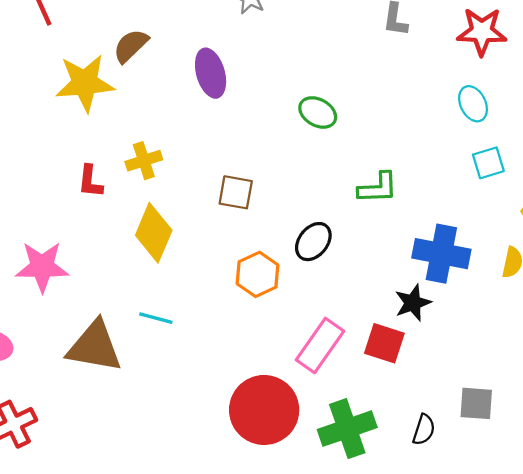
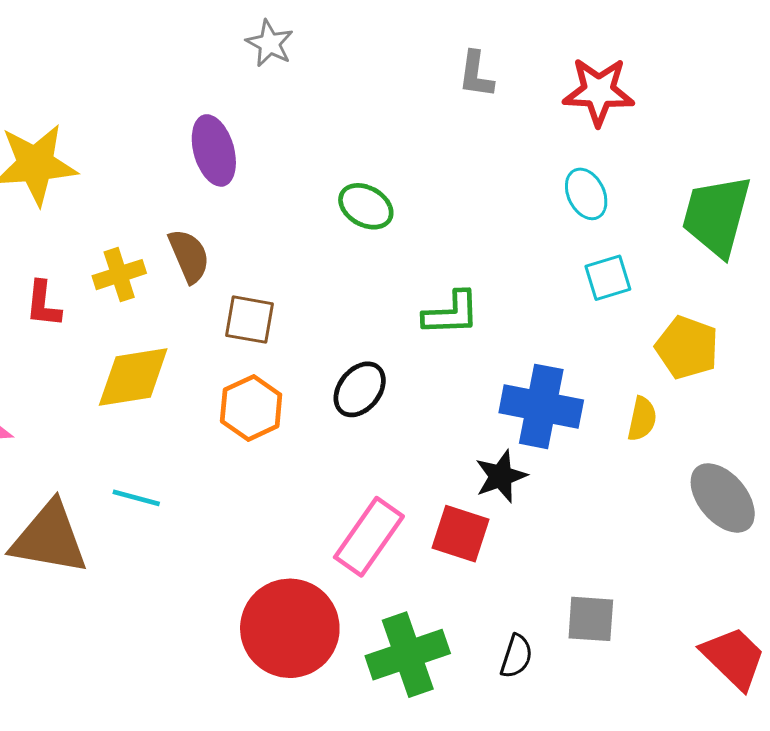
brown semicircle: (131, 46) -> (189, 256), moved, turned 111
yellow diamond: (154, 233) -> (133, 377), turned 58
orange hexagon: (258, 274) -> (251, 408), moved

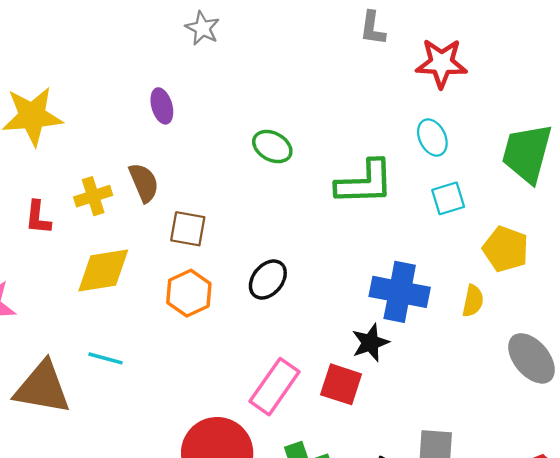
gray L-shape: (476, 74) -> (373, 28), moved
purple ellipse: (214, 150) -> (162, 106), size x0.7
green L-shape: (451, 313) -> (365, 183), moved, size x1.4

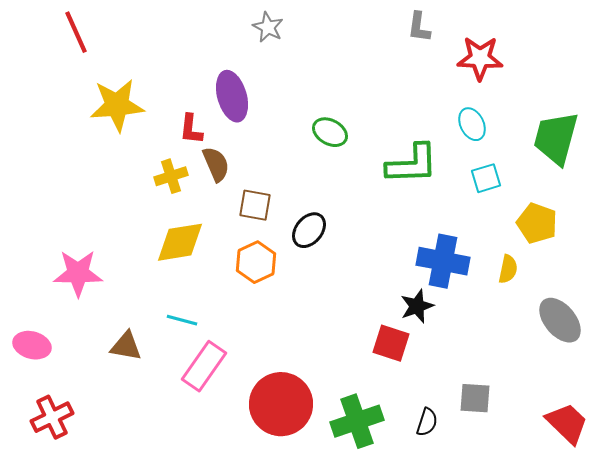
purple ellipse: (162, 106) -> (232, 96), size x1.6
red L-shape: (38, 218) -> (191, 129), moved
black ellipse: (268, 280) -> (309, 230), moved
pink rectangle: (275, 387) -> (204, 366), moved
brown triangle: (42, 388) -> (126, 346), size x0.6

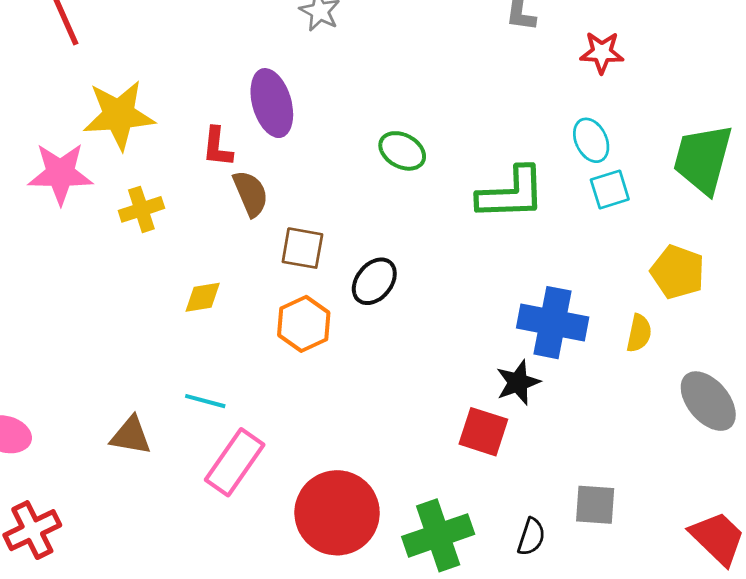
red star: (480, 58) -> (602, 52), size x0.7
yellow cross: (171, 176) -> (141, 209), moved
cyan square: (486, 178) -> (610, 189), moved
yellow diamond: (180, 242) -> (203, 297), size x0.6
pink star: (78, 273) -> (60, 174), moved

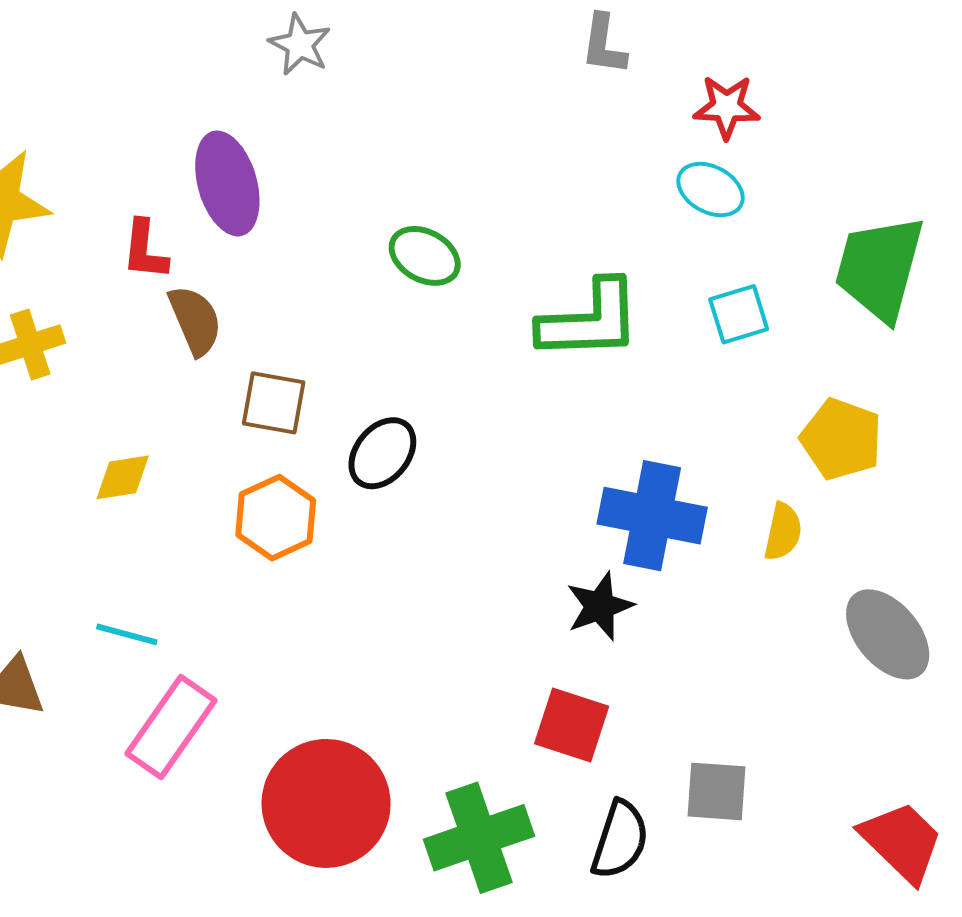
cyan ellipse: (591, 140) -> (711, 190), moved, turned -36
red square: (483, 432) -> (572, 725), moved
black semicircle: (531, 537) -> (620, 840), size x1.4

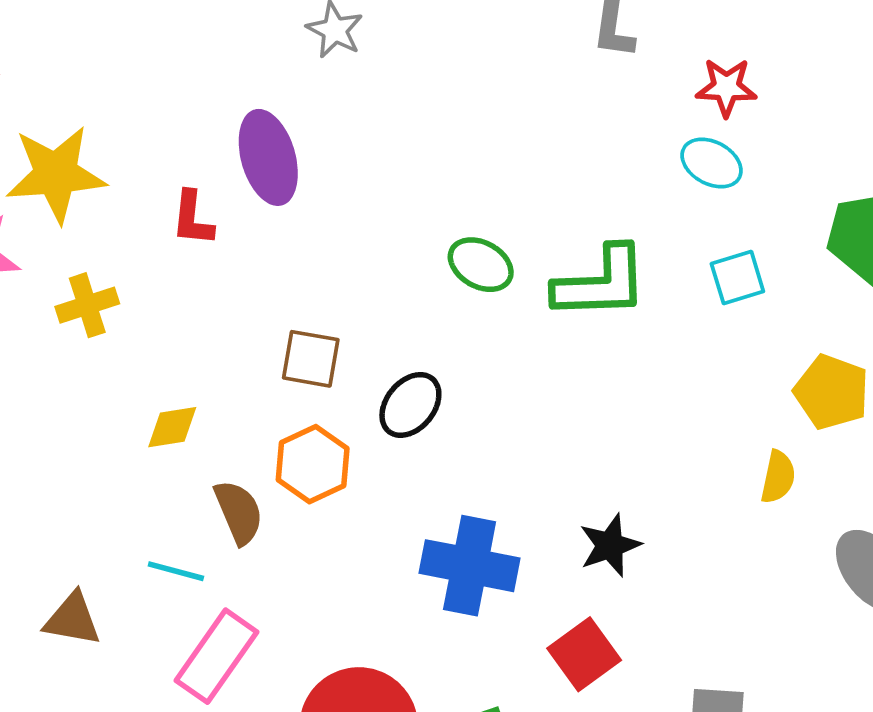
green ellipse: (425, 256) -> (481, 265), moved
brown semicircle: (195, 320) -> (239, 512), moved
blue cross: (652, 516) -> (470, 566), moved
red square: (572, 725) -> (584, 654), turned 36

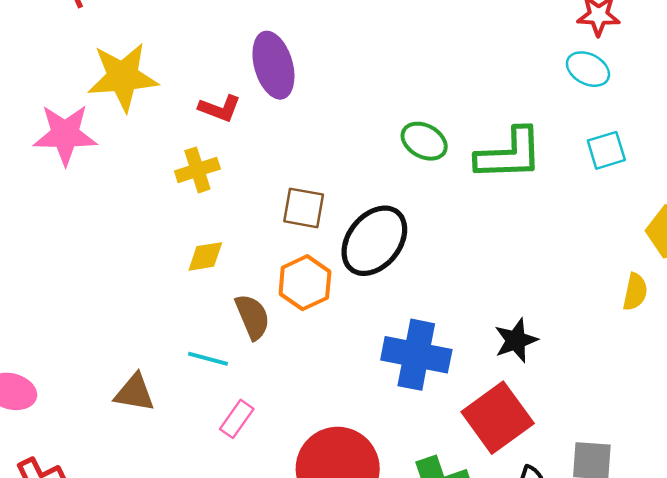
red L-shape: (193, 218) -> (220, 108), turned -75
yellow cross: (87, 305) -> (197, 170), moved
black ellipse: (410, 405) -> (374, 241), size x1.5
red square: (584, 654) -> (498, 418), size x1.4
pink rectangle: (217, 656) -> (237, 419), size x0.6

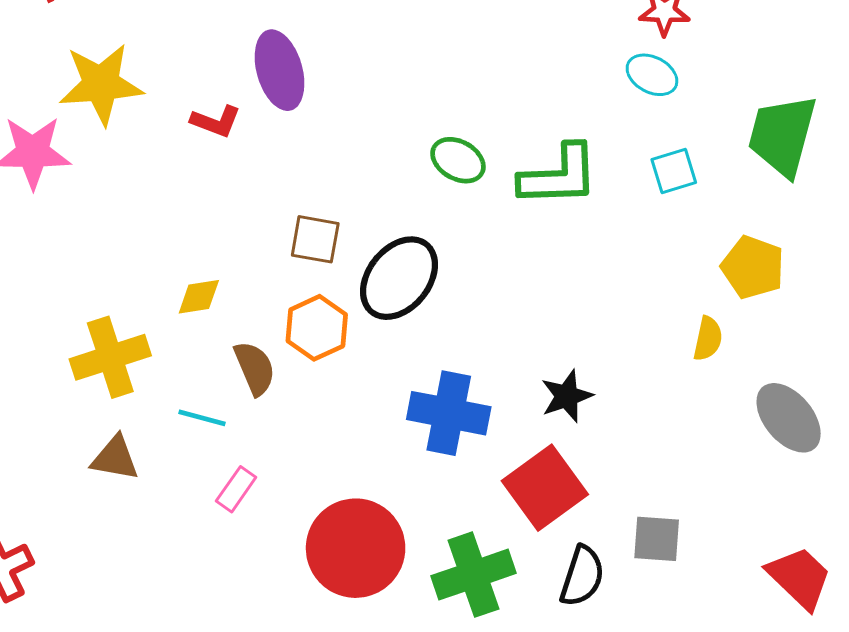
yellow cross: (197, 170) -> (110, 357), moved, size x1.5

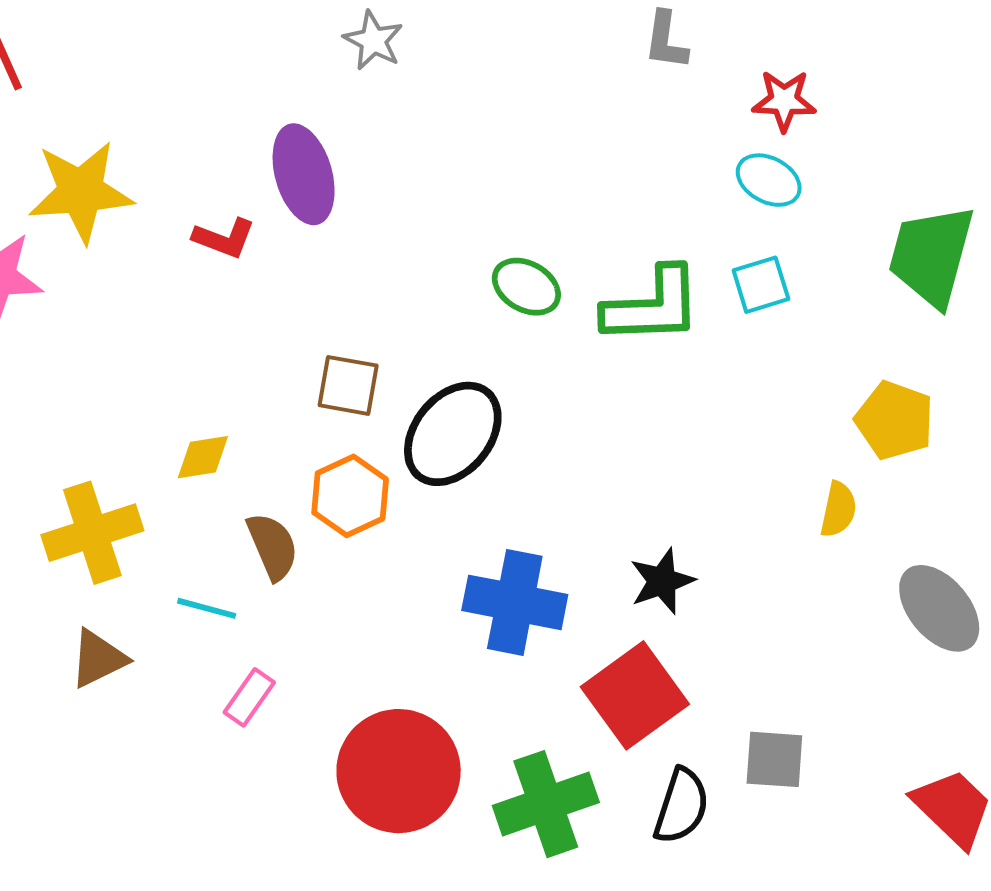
cyan square: (674, 171) -> (761, 285), moved
brown triangle: (115, 458) -> (98, 659), turned -36

